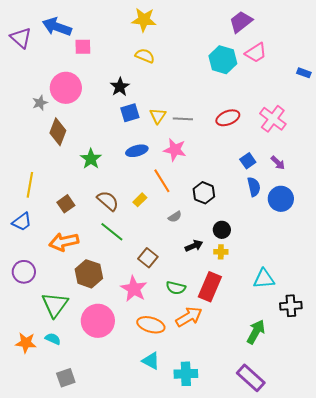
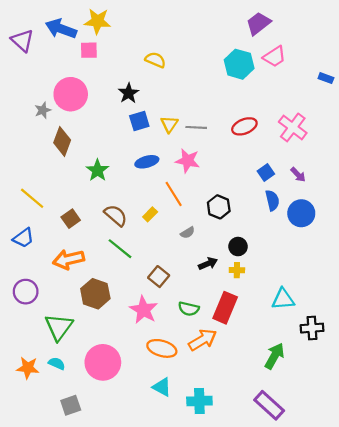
yellow star: (144, 20) -> (97, 21), moved
yellow line: (30, 185) -> (32, 198), turned -60
pink circle: (98, 321) -> (103, 362), moved

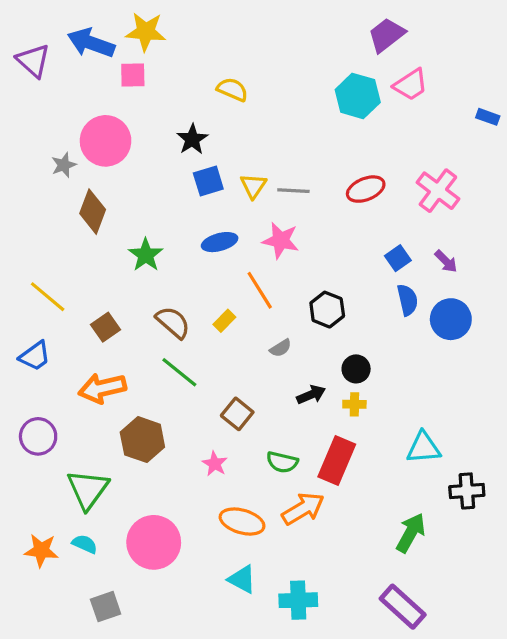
pink star: (144, 310) -> (215, 464), size x0.6

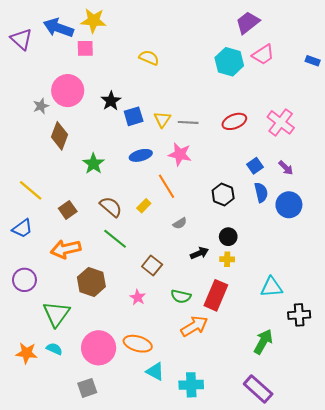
blue rectangle: (488, 117) -> (313, 61), moved
black star: (192, 139) -> (111, 101), moved
black hexagon: (327, 310) -> (223, 194), moved
orange ellipse: (242, 522) -> (138, 344), moved
gray square: (106, 607) -> (87, 388), moved

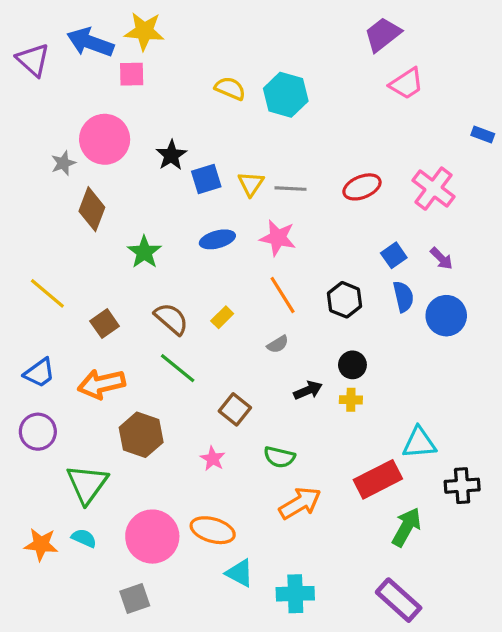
blue rectangle: (313, 61) -> (483, 135), moved
cyan hexagon: (229, 62) -> (286, 95), moved
orange line: (166, 186) -> (283, 295), moved
blue trapezoid: (22, 228) -> (39, 373), moved
red rectangle: (216, 295) -> (378, 479), moved, turned 40

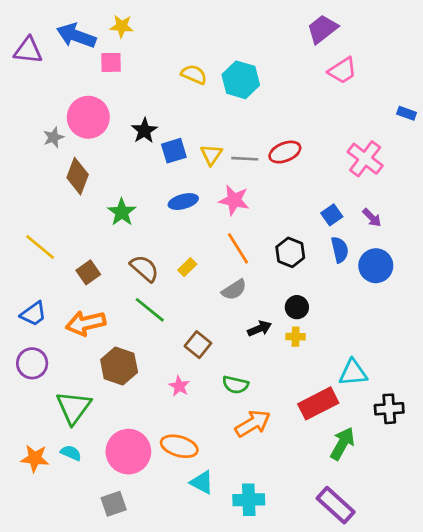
yellow star: (144, 31) -> (122, 26), size x0.7
purple triangle: (33, 60) -> (28, 50), turned -36
red ellipse: (362, 187) -> (285, 152), moved
gray semicircle: (278, 344) -> (234, 290), size x1.4

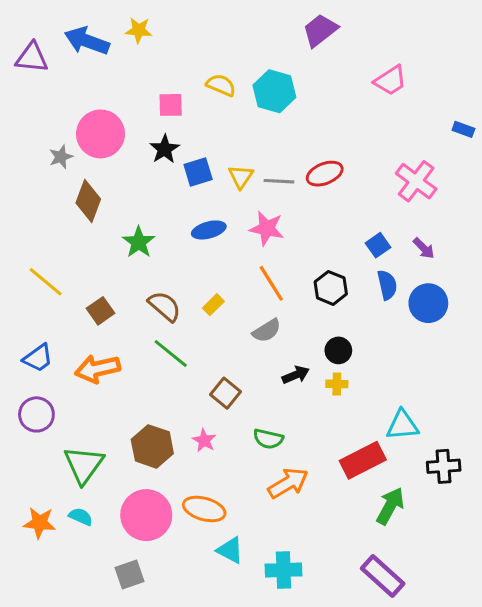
purple trapezoid: (322, 29) -> (320, 30), moved
pink square: (111, 62) -> (171, 105), moved
brown hexagon: (119, 366) -> (152, 446), moved

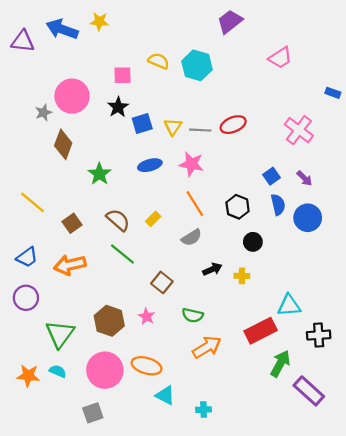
black circle: (338, 350) -> (253, 242), moved
cyan cross: (283, 570) -> (204, 410), size x0.6
purple rectangle: (383, 576) -> (309, 391), moved

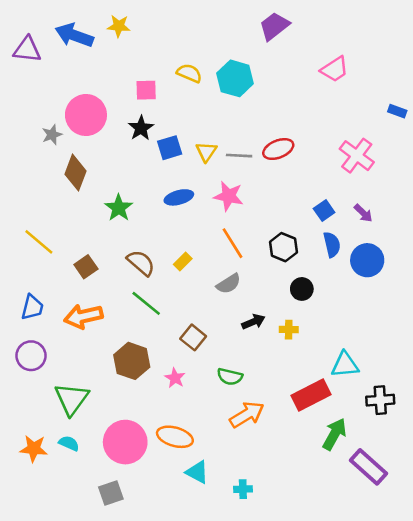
blue trapezoid: (27, 257) -> (32, 307), turned -40
brown hexagon: (109, 321) -> (132, 361), moved

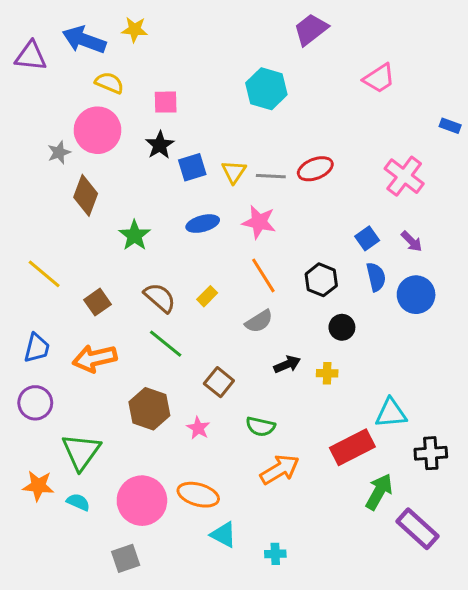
yellow semicircle: (189, 73) -> (109, 83), moved
orange star: (34, 449) -> (38, 486), moved

